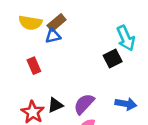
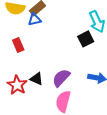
black triangle: (55, 105) -> (37, 79), turned 48

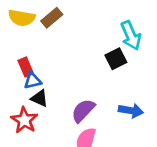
blue triangle: (35, 20) -> (33, 81), moved
black triangle: (37, 79) -> (39, 98), moved

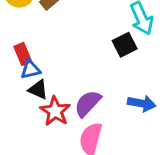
red star: (24, 120) -> (55, 111), moved

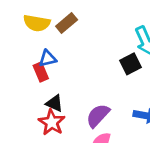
blue triangle: (30, 69) -> (48, 58), moved
red star: (55, 111) -> (52, 122), moved

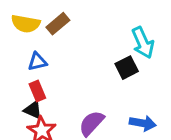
red rectangle: (41, 72) -> (37, 91), moved
black triangle: (54, 103) -> (33, 110), moved

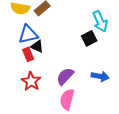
blue triangle: (37, 62) -> (28, 34), size x1.5
black triangle: (33, 110) -> (37, 46), moved

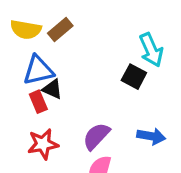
black square: (89, 38) -> (134, 77), turned -35
red star: (31, 81) -> (43, 144), turned 30

